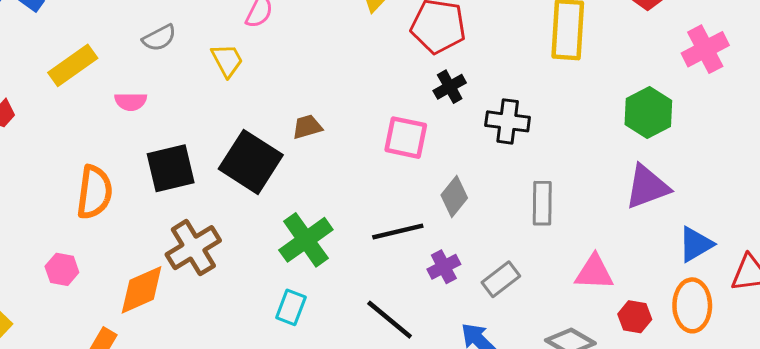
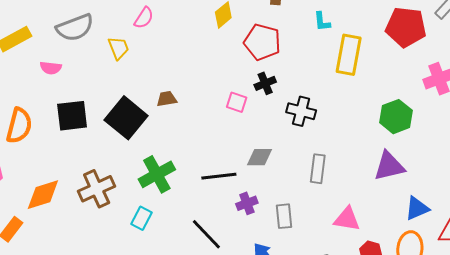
gray semicircle: (159, 38) -> (75, 28), size x1.6
pink square: (406, 138) -> (237, 102), moved, size x0.7
gray diamond: (454, 196) -> (259, 157), turned 44
brown cross: (193, 248) -> (97, 189), moved
gray rectangle: (501, 279) -> (284, 216), turned -65

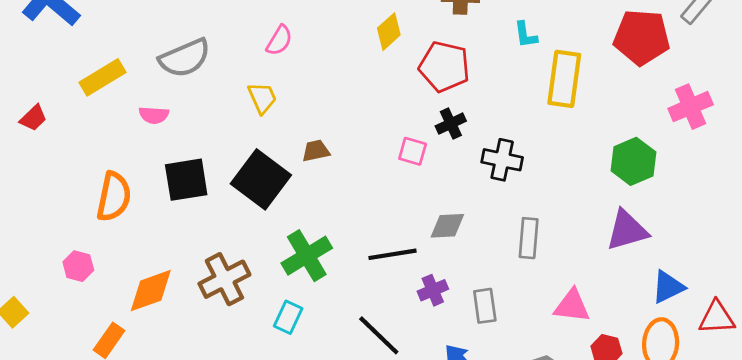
yellow trapezoid: (118, 48) -> (262, 98), moved

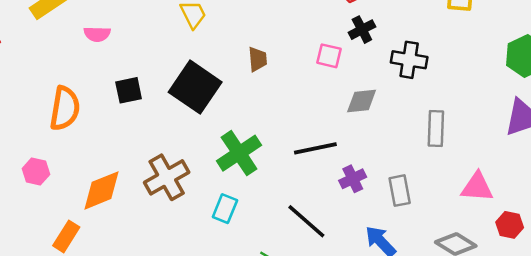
brown trapezoid: (316, 151) -> (258, 59), moved, turned 100
black square: (186, 180) -> (129, 90), size x0.7
gray diamond: (447, 226) -> (362, 101), moved

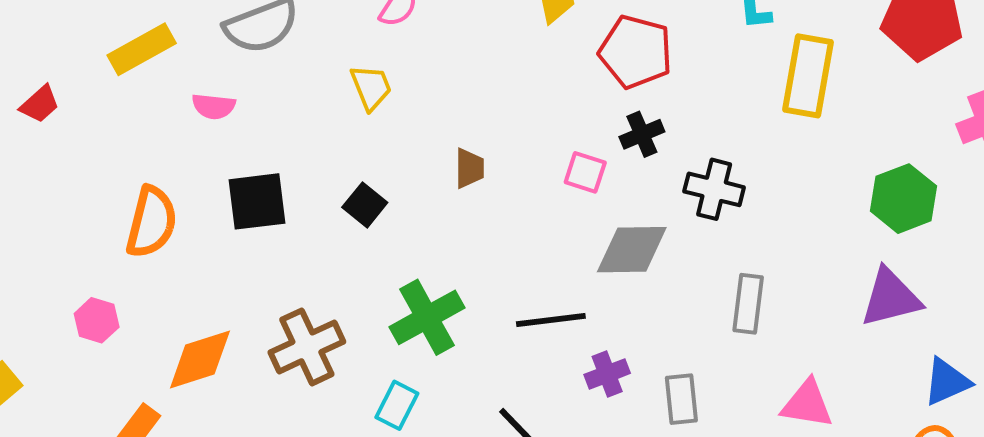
black square: (195, 87) -> (365, 205), size x0.5
black square: (129, 90) -> (257, 201), size x1.4
gray diamond: (362, 101) -> (632, 250), size x1.4

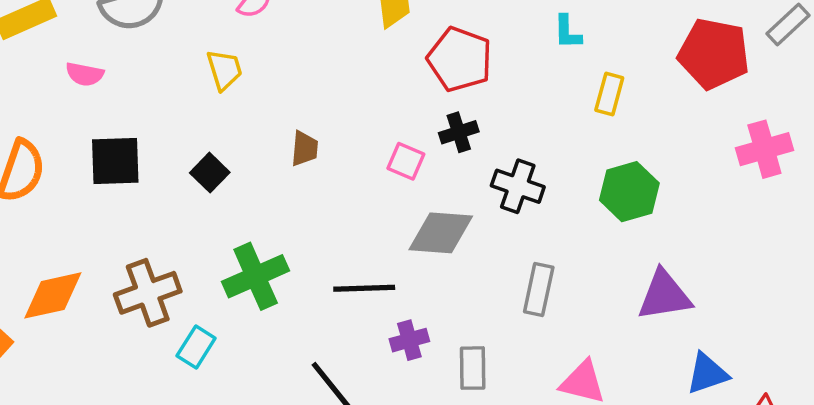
yellow rectangle: (808, 76) -> (609, 94), size x0.6
green hexagon: (904, 199) -> (629, 192), moved
cyan rectangle: (397, 405) -> (196, 347), moved

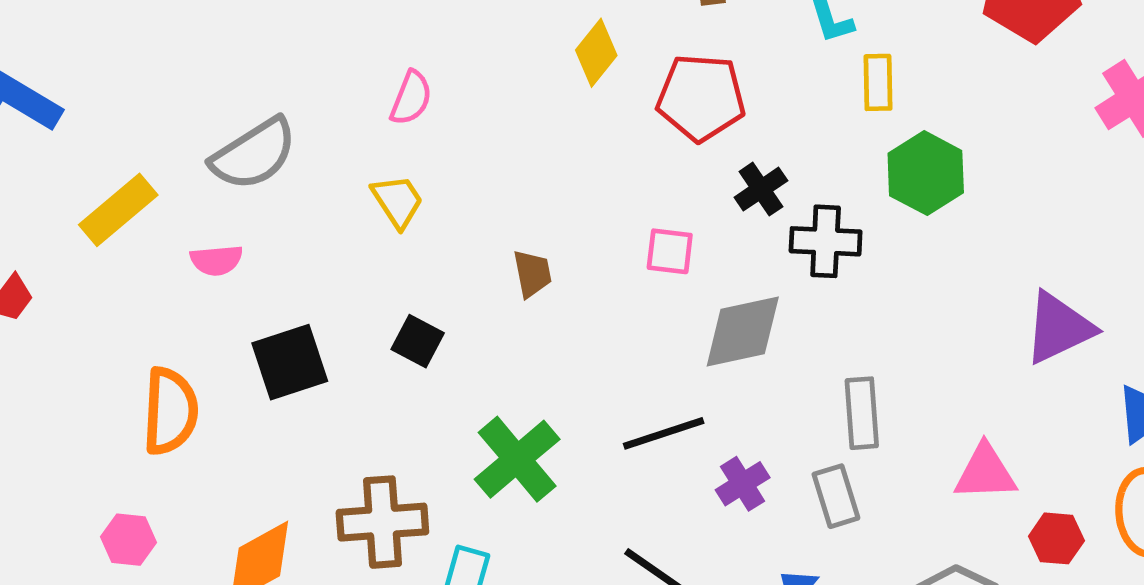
yellow rectangle: (609, 94) -> (878, 82), moved
black cross: (459, 132) -> (761, 189), moved
green hexagon: (629, 192) -> (926, 173), moved
gray rectangle: (539, 289) -> (862, 413), moved
brown cross: (148, 293) -> (382, 522), turned 32

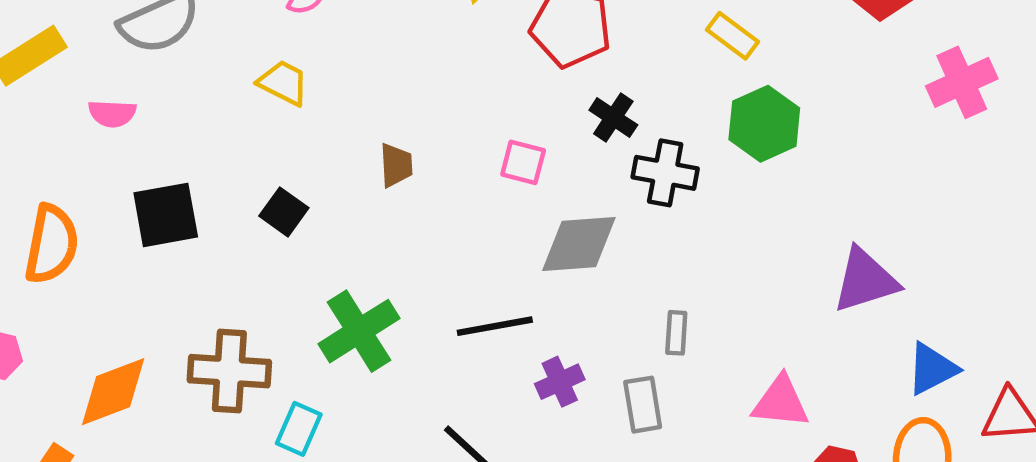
yellow rectangle: (878, 82) -> (733, 36), turned -60
black cross: (761, 189) -> (613, 118), turned -30
yellow trapezoid: (398, 201) -> (283, 83), turned -38
gray rectangle: (862, 413) -> (676, 333), size x0.7

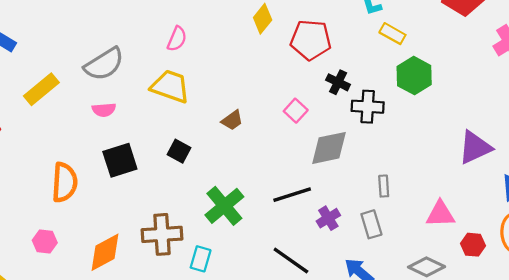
yellow trapezoid: (283, 83) -> (170, 86), size x1.5
pink semicircle: (112, 114) -> (104, 110), moved
pink square: (523, 162) -> (296, 111), turned 35
brown trapezoid: (396, 165) -> (232, 120), turned 65

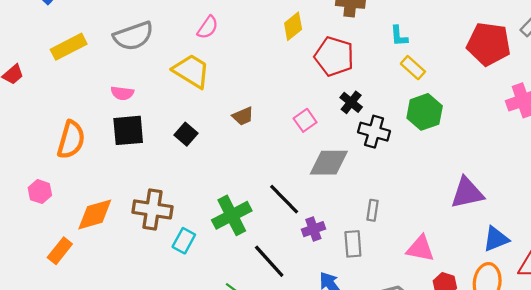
pink semicircle: (104, 110) -> (122, 93), moved
black line: (292, 195) -> (284, 199), turned 51
green cross: (224, 206) -> (232, 215), moved

